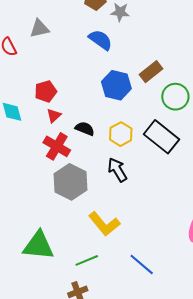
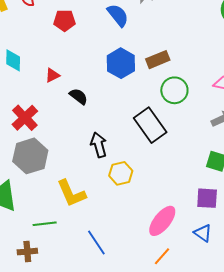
red pentagon: (46, 91) -> (64, 20), moved
yellow hexagon: (121, 134) -> (121, 173), moved
red cross: (57, 146) -> (25, 118), moved
gray hexagon: (71, 182) -> (30, 156), moved

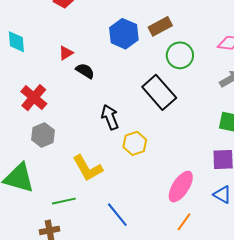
red triangle: (52, 75) -> (66, 53), moved
gray hexagon: (30, 156) -> (43, 135), size x0.7

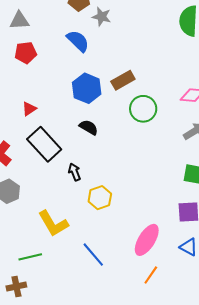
black semicircle: (85, 71) -> (89, 127), moved
black rectangle: (159, 92) -> (44, 144), moved
black arrow: (110, 117) -> (74, 172), size x0.7
blue line: (117, 215) -> (93, 255), moved

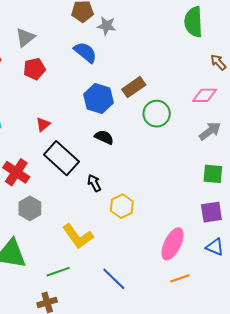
gray triangle: (19, 20) -> (25, 37), turned -30
blue line: (93, 255) -> (114, 279), moved
orange line: (151, 275) -> (180, 278), turned 42

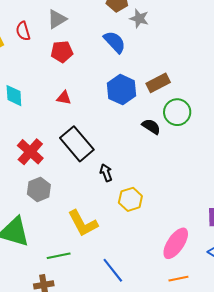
red triangle: (43, 124) -> (64, 98), moved, turned 42
black semicircle: (104, 137) -> (151, 127), moved

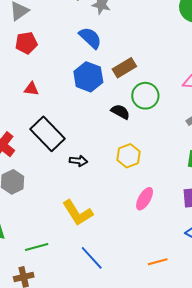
blue semicircle: (115, 42) -> (90, 38), moved
black arrow: (106, 173) -> (78, 161), turned 120
yellow hexagon: (130, 199) -> (128, 156), moved
yellow L-shape: (83, 223) -> (78, 213), moved
pink ellipse: (176, 243) -> (145, 199), moved, size x0.7

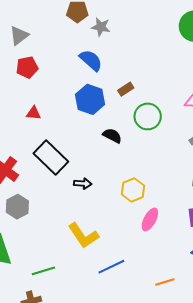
brown rectangle: (124, 68) -> (126, 89), size x0.7
black semicircle: (120, 112) -> (112, 136), moved
yellow hexagon: (128, 156) -> (133, 190), moved
blue line: (92, 258) -> (111, 267), moved, turned -72

